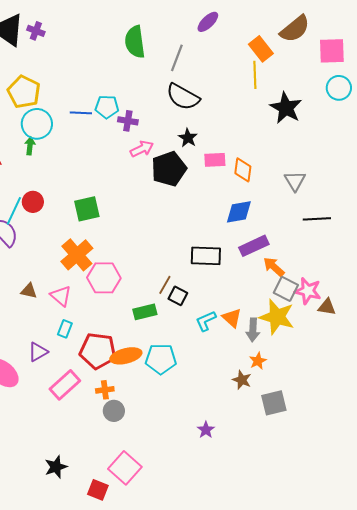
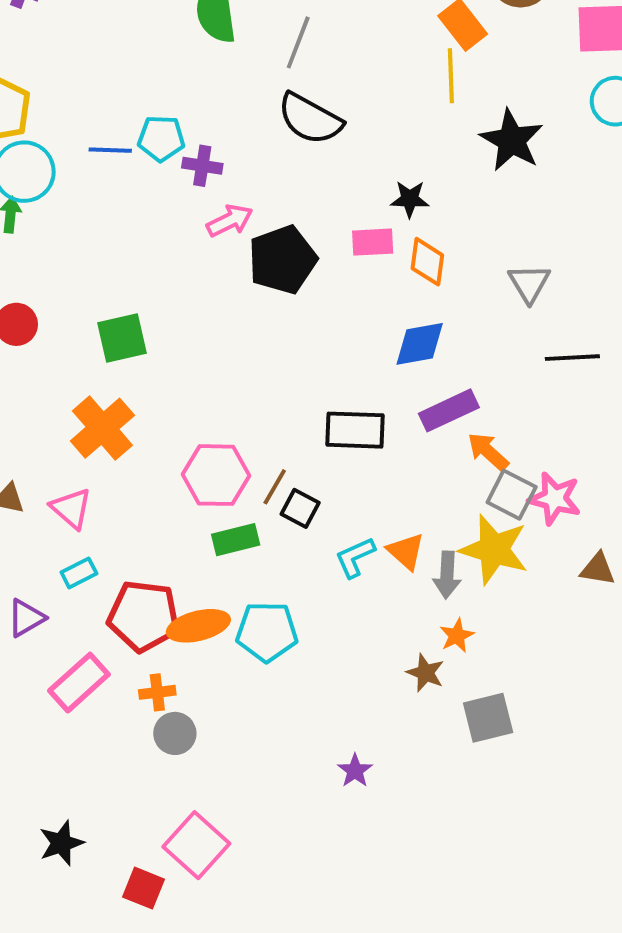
black star: (188, 138) -> (410, 199), moved, turned -30
pink hexagon: (104, 278) -> (216, 475), moved
brown triangle: (327, 307) -> (598, 569), moved
cyan rectangle: (65, 329) -> (79, 573), turned 42

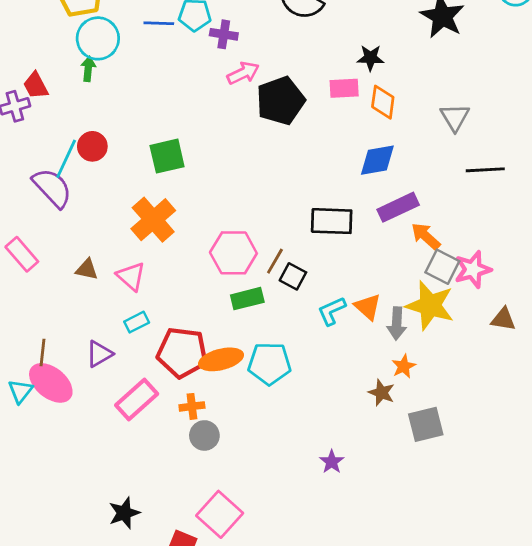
pink star: (555, 499) -> (473, 269), turned -30

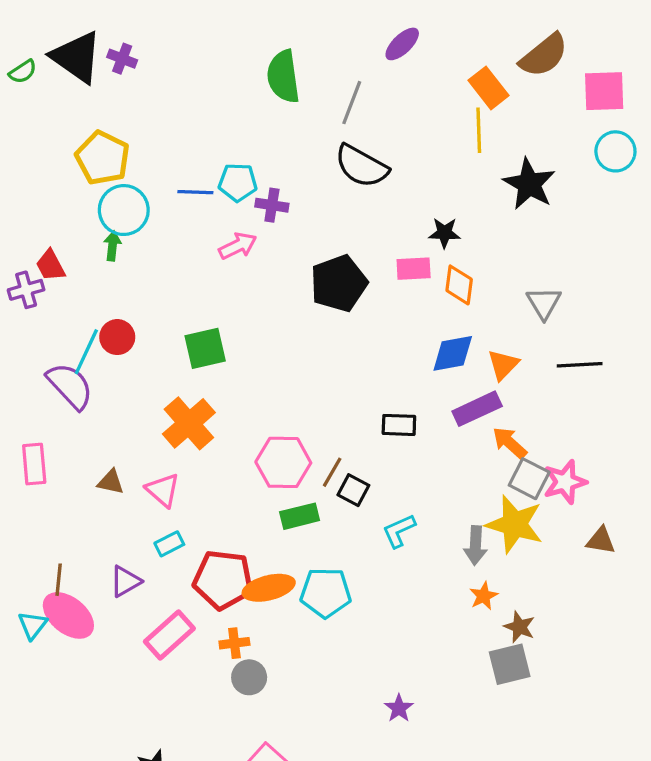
pink arrow: (243, 73) -> (238, 246), moved
black rectangle: (332, 221) -> (399, 425), size x0.7
pink rectangle: (22, 254) -> (34, 464), turned 36
orange triangle: (368, 307) -> (503, 365), moved, turned 32
brown star: (381, 393) -> (519, 627), moved

